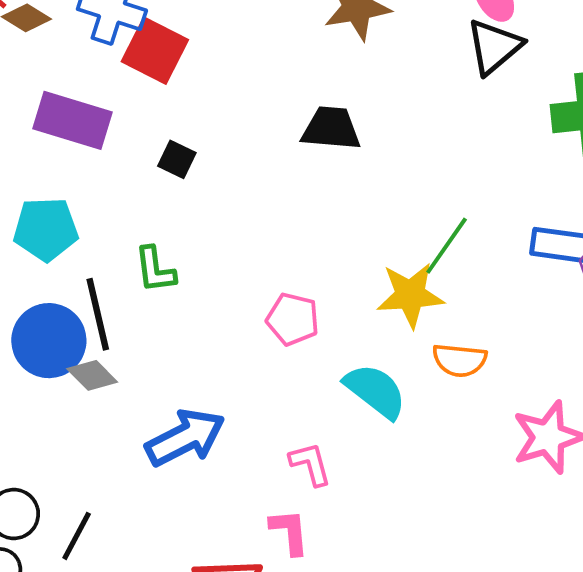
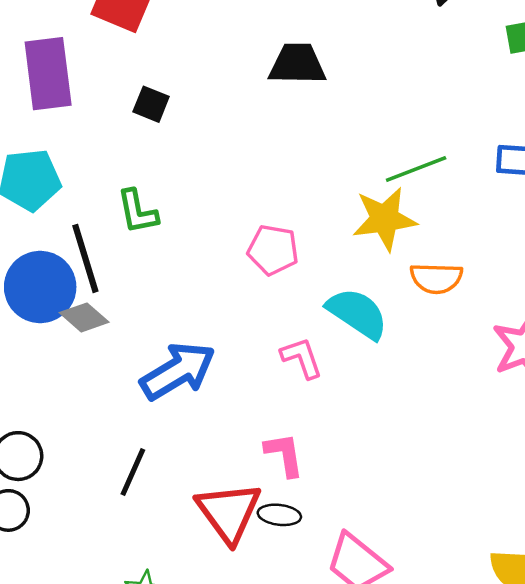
purple rectangle: (73, 120) -> (48, 74), turned 70
green line: (447, 246) -> (416, 169), turned 38
pink L-shape: (310, 464) -> (302, 358), moved
black line: (77, 536) -> (133, 472), moved

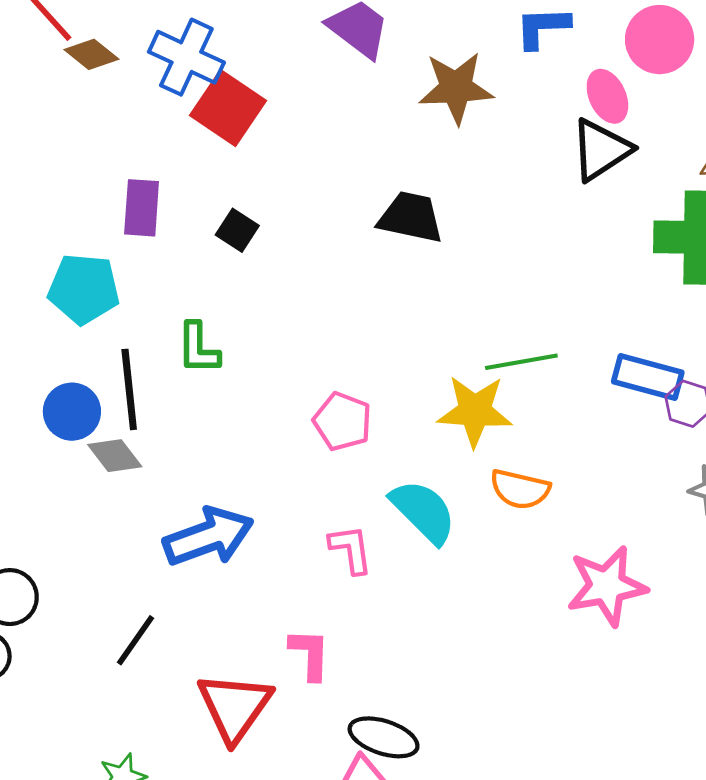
purple rectangle: (48, 74) -> (142, 208), moved, size x0.7
blue circle: (40, 287) -> (72, 412), size x0.7
black ellipse: (279, 515) -> (384, 737), moved, size x1.4

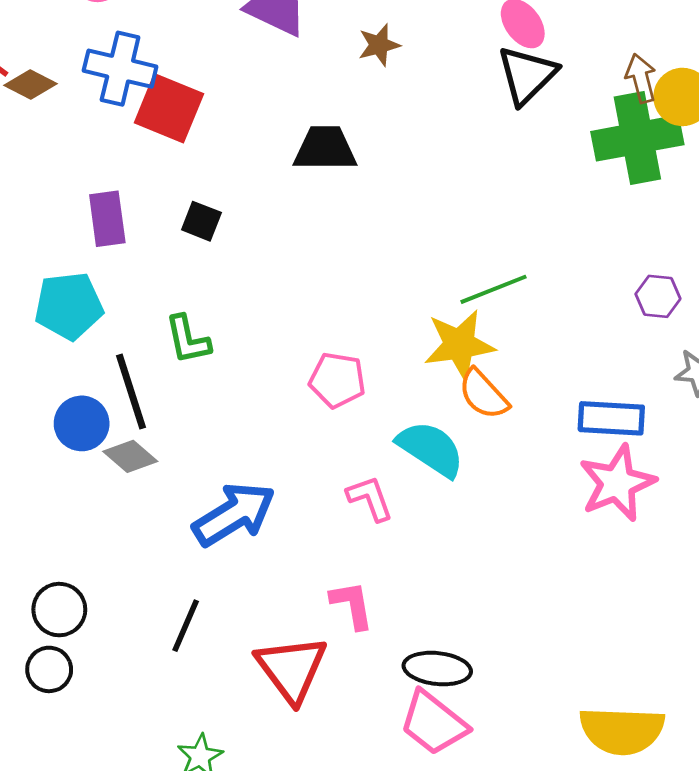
brown star: (456, 88) -> (379, 45), size x0.6
black trapezoid: (411, 217) -> (325, 149), moved
blue rectangle: (648, 377) -> (611, 418), moved
orange semicircle: (520, 489) -> (483, 394), moved, turned 46

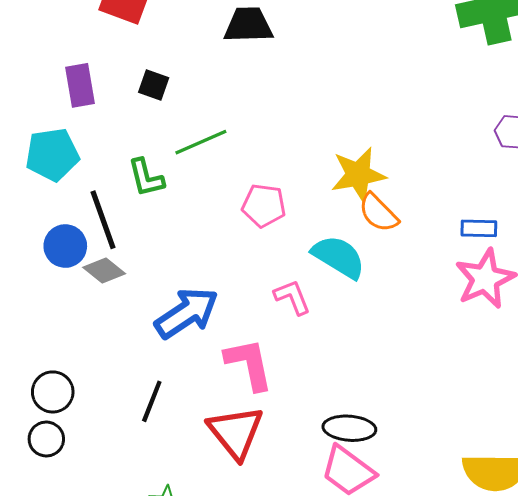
green line: (494, 289) -> (201, 142), moved
blue rectangle: (611, 418) -> (479, 228), size x0.7
pink L-shape: (352, 605) -> (249, 364), moved, size x1.4

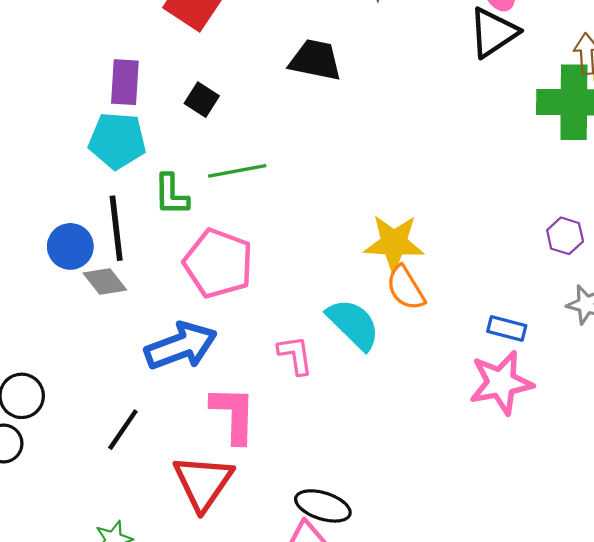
cyan pentagon: (52, 155) -> (117, 141), moved
pink pentagon: (264, 206) -> (218, 263), moved, size x1.5

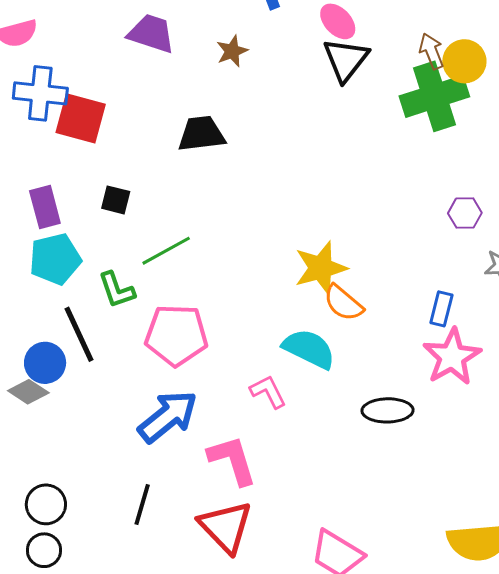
gray diamond: (105, 281) -> (28, 392), moved
blue rectangle: (507, 328) -> (441, 309), turned -72
black ellipse: (323, 506) -> (388, 410), moved

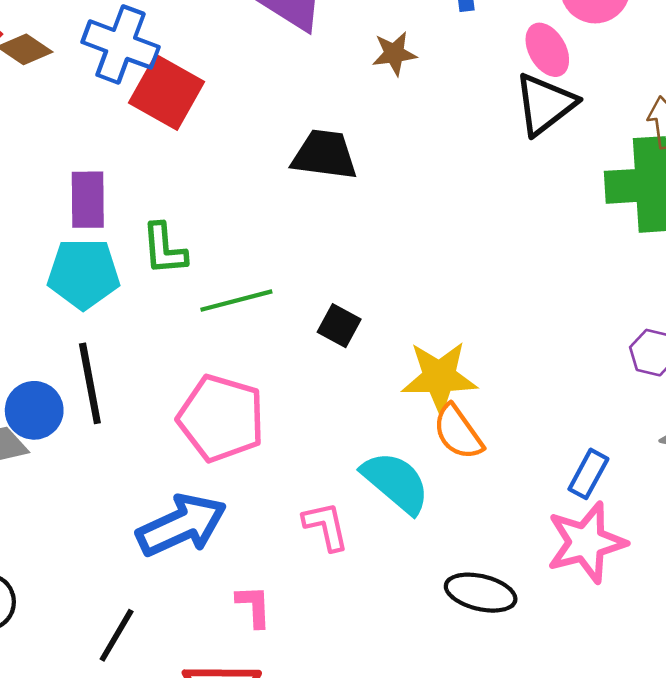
black square: (116, 200) -> (339, 326), moved
green L-shape: (117, 290) -> (164, 249), moved
pink L-shape: (232, 460) -> (254, 606), size x0.6

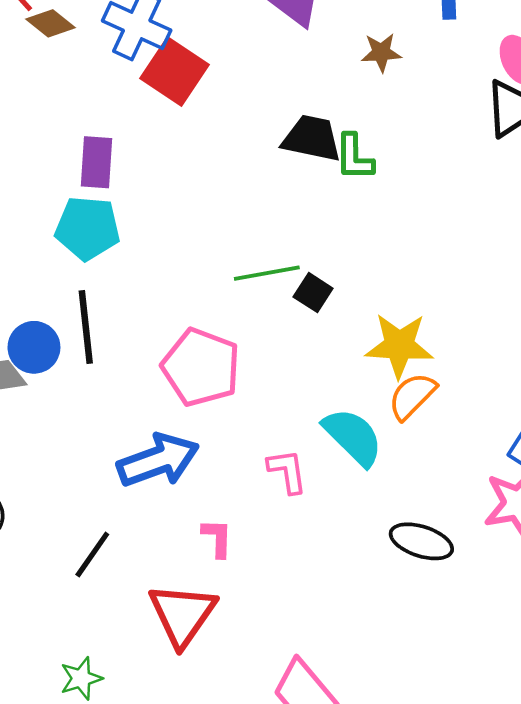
green L-shape: (164, 249) -> (354, 157), moved
green line: (236, 301) -> (267, 273), moved
orange semicircle: (458, 432) -> (412, 396), turned 76

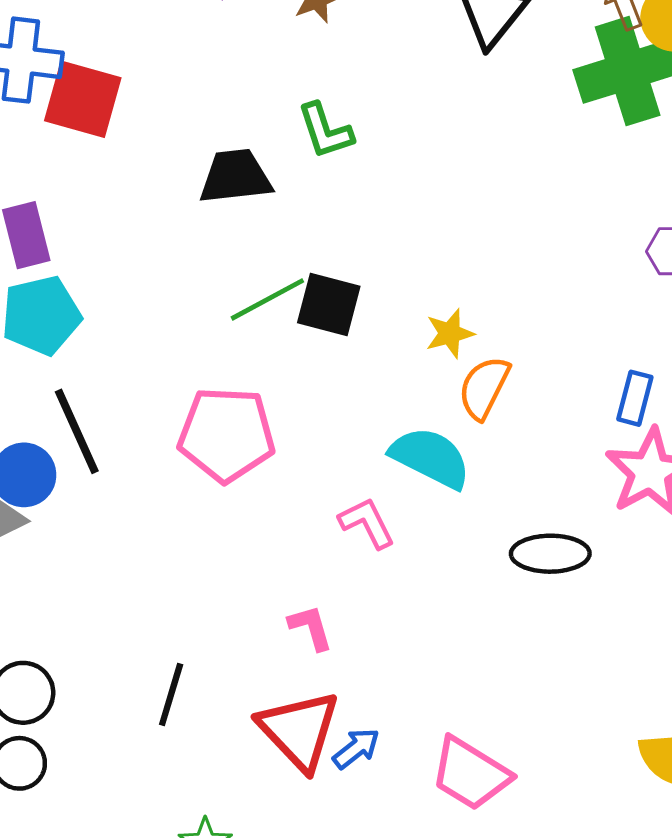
black trapezoid: (312, 138) -> (235, 177), moved
black square: (313, 293) -> (329, 304), size x1.4
yellow star: (399, 346) -> (450, 333), size x0.6
blue arrow: (158, 460) -> (356, 748), moved, size x0.5

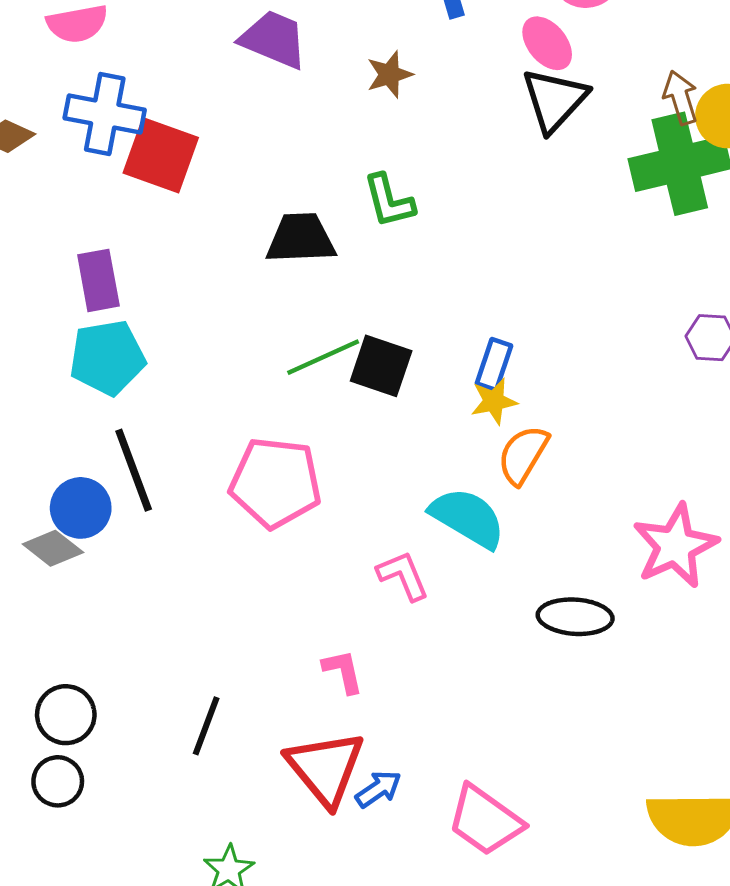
blue rectangle: (635, 398) -> (494, 365), moved

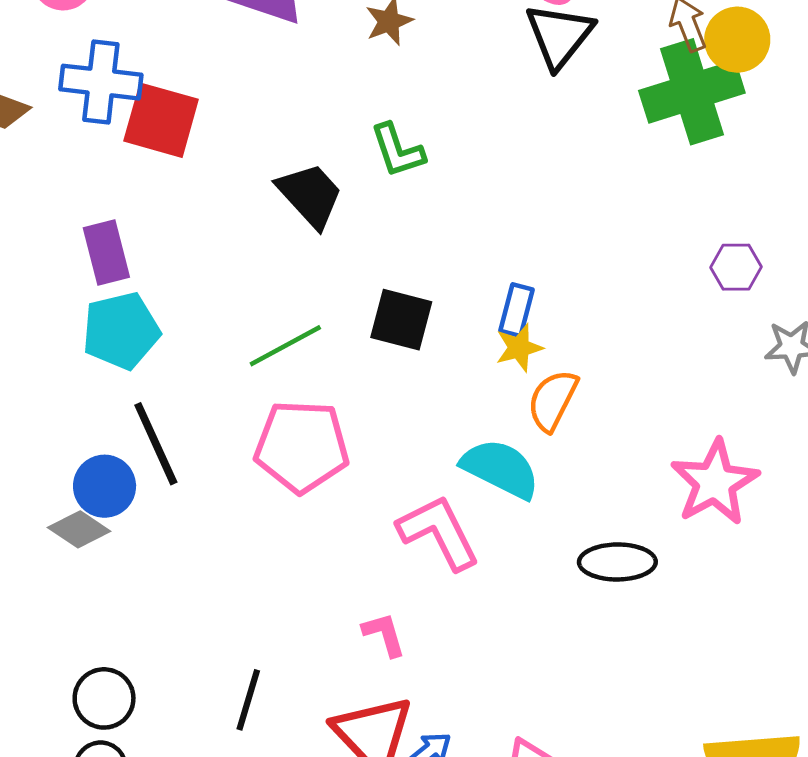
black trapezoid: (301, 238) -> (310, 195), turned 54
green line: (323, 357) -> (285, 346), moved
pink L-shape: (403, 576) -> (439, 532), size x1.5

